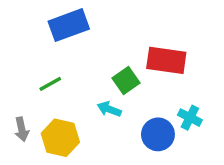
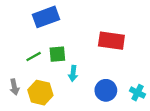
green square: (126, 81) -> (57, 54), moved, turned 30
cyan arrow: (109, 109) -> (73, 73), turned -105
cyan cross: (190, 118) -> (137, 93), moved

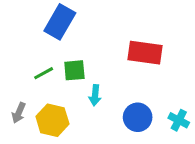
blue rectangle: (46, 17) -> (60, 22), turned -40
gray arrow: (14, 87) -> (19, 113), turned 35

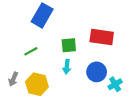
green square: (74, 70) -> (69, 45), moved
blue circle: (138, 117) -> (97, 72), moved
cyan cross: (179, 120) -> (115, 84), moved, turned 32

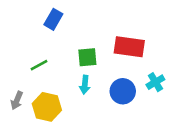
blue rectangle: (42, 15) -> (53, 19), size x0.7
cyan cross: (115, 84) -> (155, 82), moved

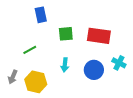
blue rectangle: (53, 19) -> (41, 15), turned -42
green square: (87, 57) -> (66, 34), moved
cyan cross: (155, 82) -> (119, 63), turned -32

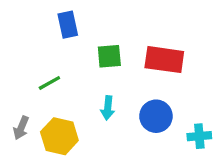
cyan cross: (119, 63) -> (199, 136), moved, turned -32

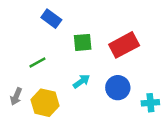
blue rectangle: (68, 25) -> (51, 19), turned -42
red rectangle: (164, 60) -> (124, 45), turned -36
cyan arrow: (108, 108) -> (81, 81), turned -132

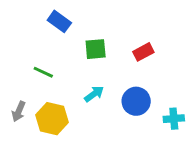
red rectangle: (124, 45) -> (143, 52), size x0.6
green line: (37, 63) -> (43, 72), turned 54

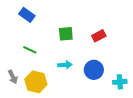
blue rectangle: (59, 21) -> (27, 15), moved
cyan arrow: (94, 94) -> (65, 65), turned 32
gray arrow: (19, 111) -> (13, 77), turned -48

